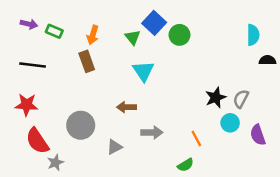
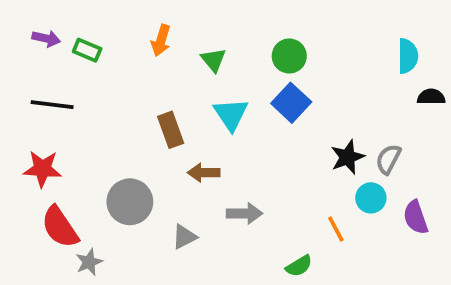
blue square: (154, 23) -> (291, 103), moved
orange arrow: (93, 35) -> (161, 40), moved
brown rectangle: (87, 61) -> (171, 130), moved
orange line: (196, 138) -> (336, 229), moved

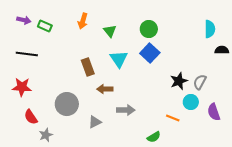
red semicircle: (60, 227) -> (31, 117), size x0.7
orange line: (336, 229) -> (173, 118), turned -40

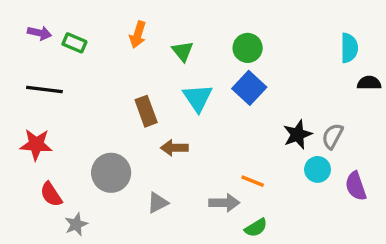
gray arrow: (126, 110) -> (224, 203), moved
orange line: (173, 118) -> (253, 181), moved

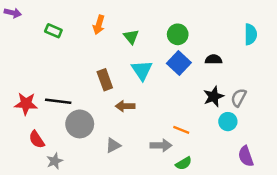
purple arrow: (39, 33) -> (13, 13), moved
black semicircle: (369, 83) -> (214, 59), moved
black line: (44, 90) -> (58, 101), moved
purple semicircle: (356, 186) -> (246, 156), moved

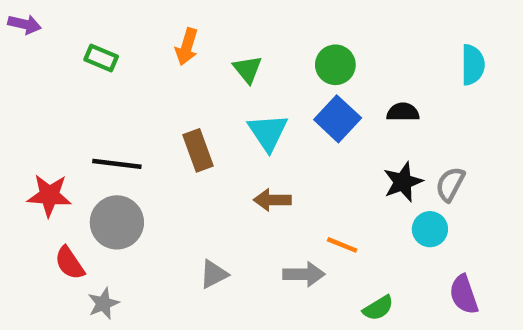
black line: (58, 101) -> (117, 164), moved
brown arrow: (125, 106) -> (272, 200), moved
gray circle: (80, 124) -> (117, 222), moved
green semicircle: (184, 163) -> (378, 308), moved

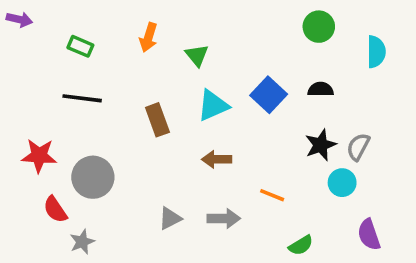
green circle: (335, 65) -> (319, 27), moved
cyan triangle: (268, 132) -> (213, 106), turned 40
black line: (117, 164) -> (82, 98), moved
gray arrow: (304, 274) -> (224, 218), moved

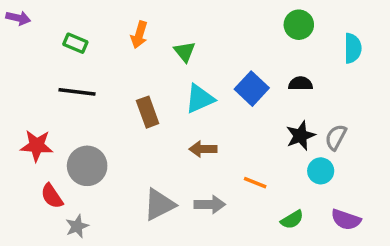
gray triangle: (170, 218) -> (159, 204), size x1.5
purple semicircle: (369, 235) -> (346, 220), turned -52
green semicircle: (301, 245) -> (292, 220), moved

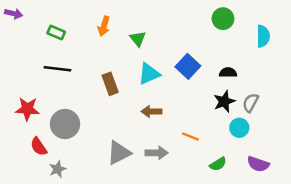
black semicircle: (301, 84) -> (228, 73), moved

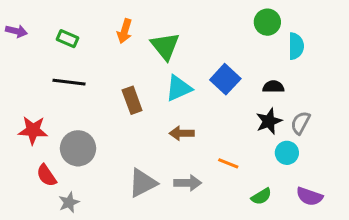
purple arrow: (14, 14) -> (16, 31), moved
cyan semicircle: (263, 36) -> (296, 46), moved
green triangle: (138, 39) -> (165, 46), size x1.5

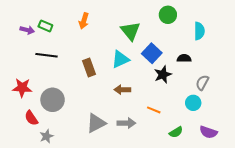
green circle: (267, 22) -> (168, 15), moved
purple arrow: (16, 31) -> (27, 30), moved
green triangle: (165, 46) -> (130, 31), moved
black star: (269, 121) -> (163, 75), moved

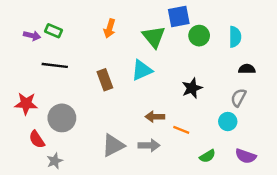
green circle: (168, 15) -> (199, 36), moved
orange arrow: (84, 21) -> (110, 28), moved
blue square: (152, 53) -> (179, 16), moved, turned 36
black semicircle: (184, 58) -> (247, 69), moved
brown arrow: (122, 90) -> (155, 117), moved

